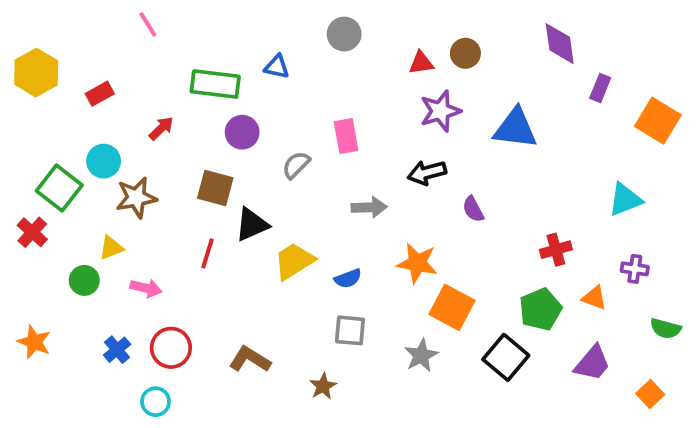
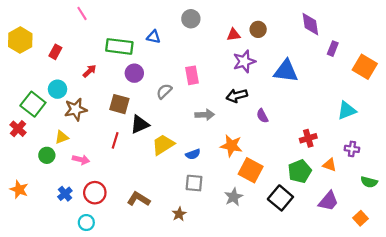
red rectangle: (100, 94) -> (55, 52), turned -32

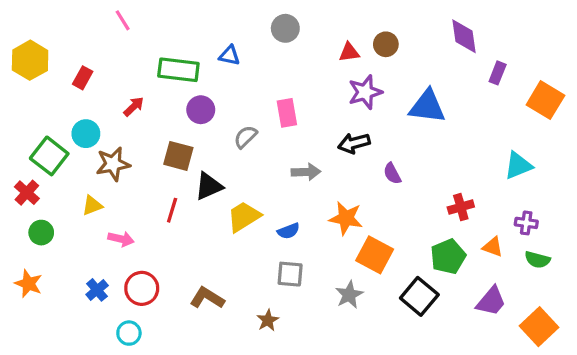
green circle: (47, 155) -> (41, 233), moved
green semicircle: (369, 182) -> (537, 260), moved
orange square: (361, 218) -> (539, 327), size x1.6

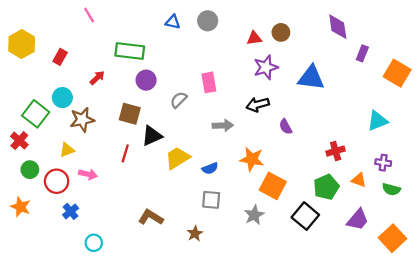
blue triangle: (229, 55) -> (173, 22), moved
red circle: (142, 288) -> (57, 181), moved

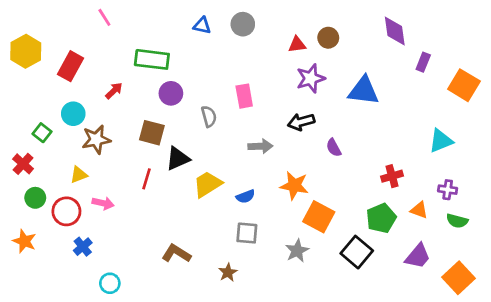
red rectangle: (60, 57) -> (71, 66), size x1.5
gray semicircle: (179, 100) -> (209, 116), turned 120
green square: (36, 114) -> (42, 133), size x0.6

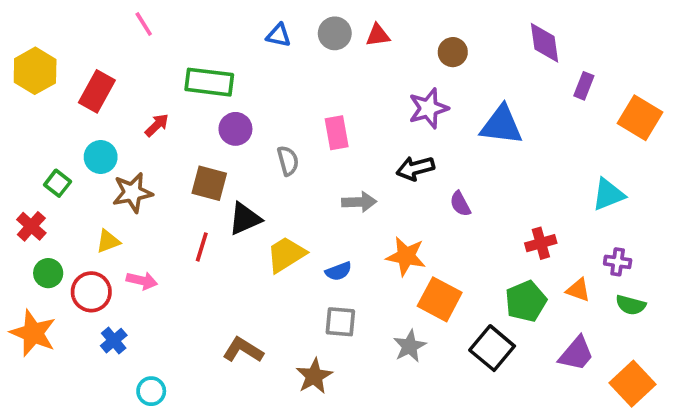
red triangle: (297, 45) -> (378, 35), moved
orange star: (24, 241) -> (33, 333), size x1.4
brown star: (228, 272) -> (314, 376), size x1.4

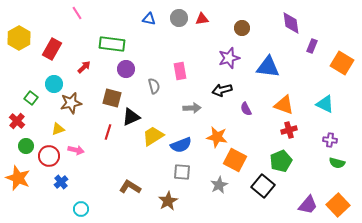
cyan triangle: (608, 194) -> (325, 104), turned 48
blue semicircle: (338, 271) -> (181, 145), size x1.5
orange triangle: (578, 290) -> (284, 105), moved, size x1.5
purple trapezoid: (576, 354) -> (308, 205), moved

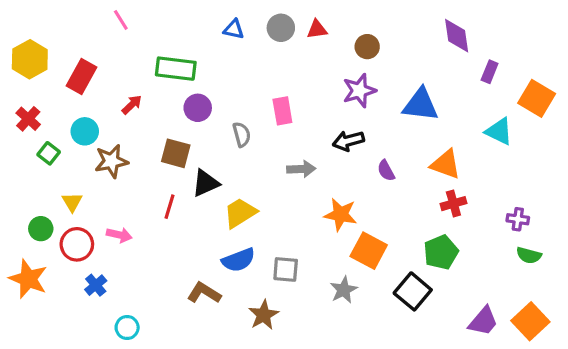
brown circle: (242, 28) -> (367, 47), moved
cyan triangle: (325, 104) -> (499, 131), moved
red cross: (17, 121) -> (28, 119), moved
yellow triangle: (58, 129) -> (72, 202), moved, turned -40
blue semicircle: (181, 145) -> (238, 260), moved

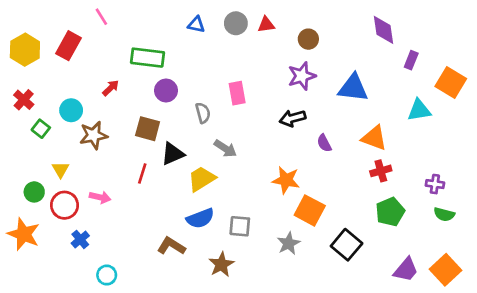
red rectangle: (82, 76) -> (68, 46), moved
cyan triangle: (499, 131) -> (419, 110), turned -35
gray arrow: (301, 169) -> (225, 148), moved, turned 35
green pentagon: (441, 252) -> (390, 212), moved

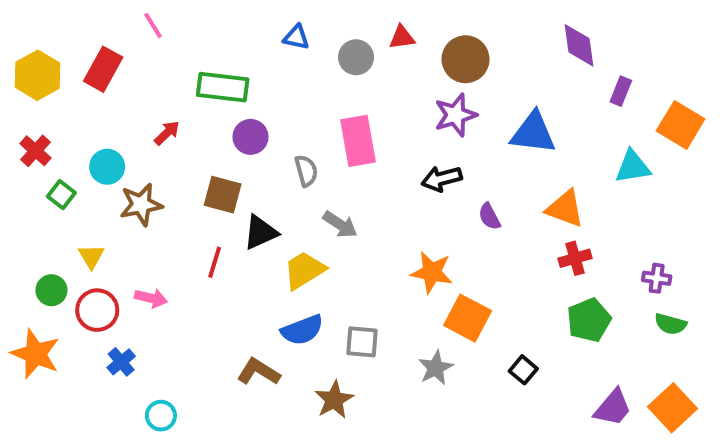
gray circle: (236, 23) -> (356, 57), moved
brown circle: (308, 39) -> (466, 59), size x1.5
pink rectangle: (237, 93) -> (358, 141), size x1.4
black square: (347, 245) -> (523, 370), size x0.6

